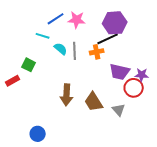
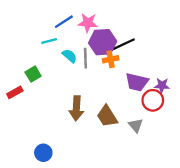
purple hexagon: (115, 23) -> (103, 42), moved
cyan line: (43, 36) -> (49, 41), turned -32
green square: (29, 65) -> (33, 74), turned 32

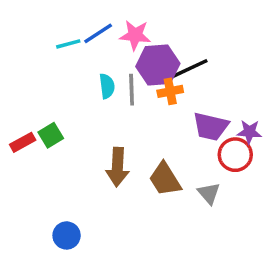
cyan line: (49, 41) -> (68, 44), moved
cyan semicircle: (70, 56) -> (107, 86), turned 42
green square: (33, 74) -> (51, 135), moved

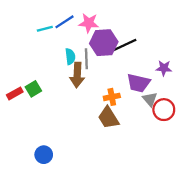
orange cross: (170, 91) -> (112, 97), moved
purple star: (249, 132) -> (164, 68), moved
red circle: (235, 155) -> (164, 110), moved
brown arrow: (117, 167) -> (77, 75), moved
gray triangle: (209, 193) -> (150, 99), moved

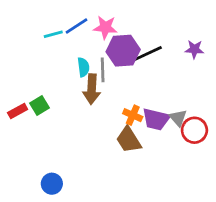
purple star: (164, 68) -> (194, 49), moved
purple trapezoid: (138, 83) -> (156, 119), moved
orange cross: (112, 97) -> (133, 115), turned 35

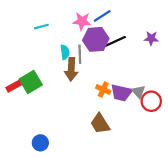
blue line: (77, 26) -> (102, 16), moved
green square: (40, 106) -> (31, 82), size x1.5
brown trapezoid: (129, 140) -> (100, 124), moved

